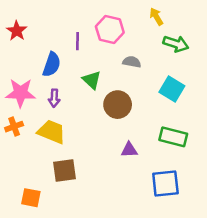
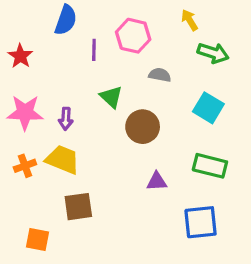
red star: (17, 31) -> (20, 56), moved
blue semicircle: (52, 64) -> (66, 20), moved
orange cross: (14, 127) -> (25, 166), moved

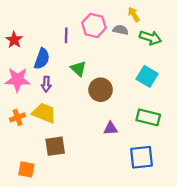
blue semicircle: (66, 20) -> (42, 59), moved
gray semicircle: (160, 75) -> (120, 30), moved

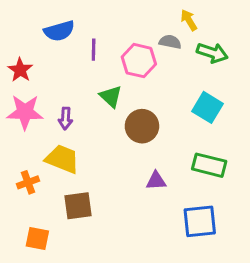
pink hexagon: (94, 25) -> (139, 61), moved
red star: (14, 40) -> (20, 70), moved
blue semicircle: (42, 59) -> (59, 31), moved, turned 55
orange cross: (17, 117) -> (28, 182), moved

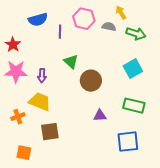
pink hexagon: (139, 61) -> (84, 19), moved
cyan square: (208, 107) -> (133, 69), turned 30

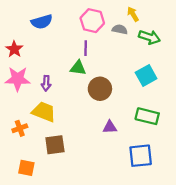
purple line: (60, 32) -> (86, 48), moved
green triangle: (71, 62) -> (78, 68), turned -35

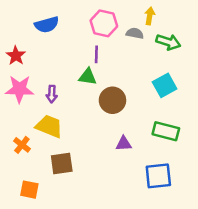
yellow arrow: (133, 14) -> (150, 16), turned 40
orange cross: (20, 128) -> (22, 145), turned -32

